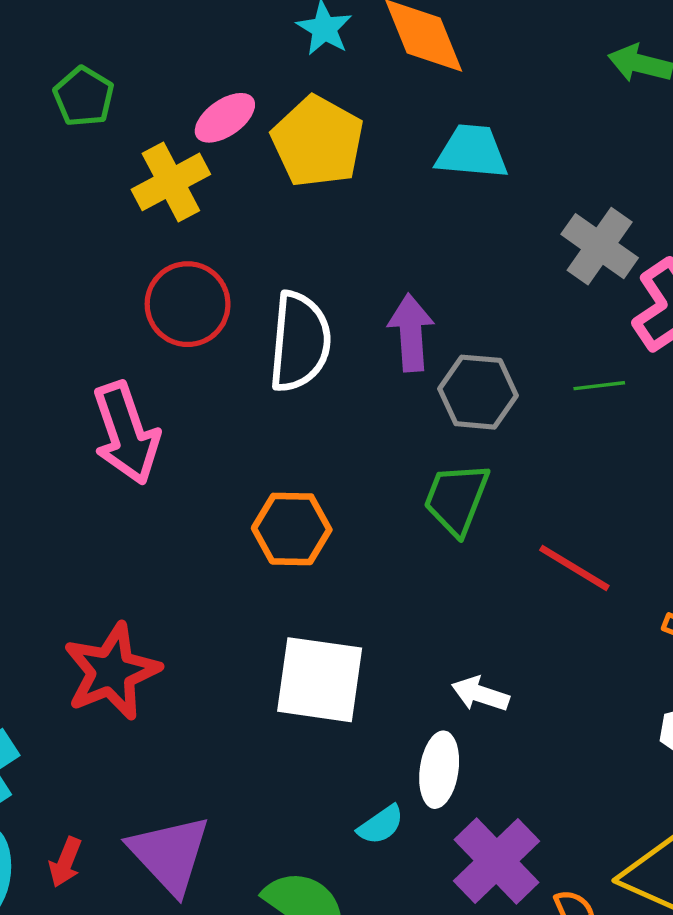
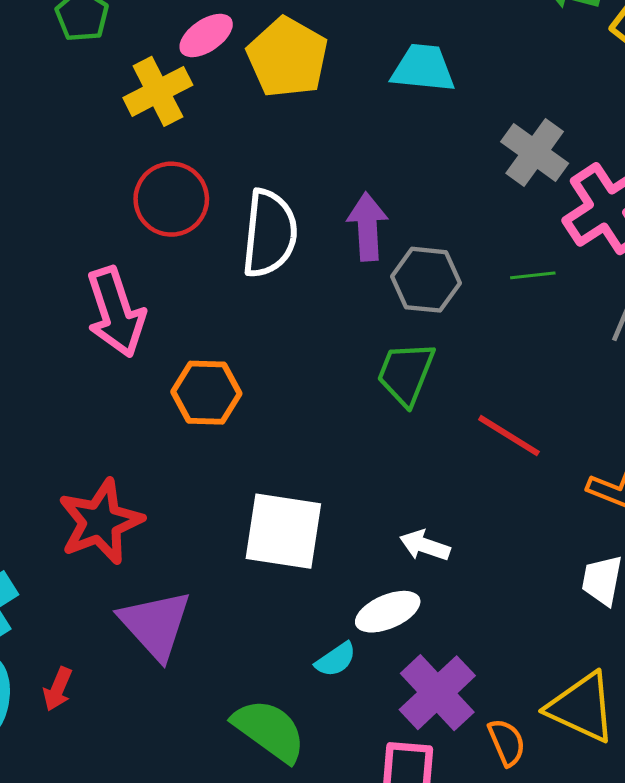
orange hexagon: (292, 529) -> (206, 393), moved
white ellipse: (439, 770) -> (388, 612), turned 58
purple triangle: (170, 854) -> (155, 625), moved

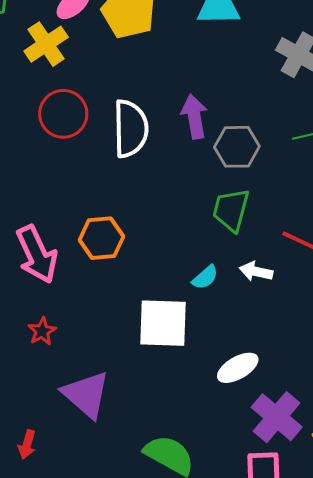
pink arrow: (116, 312) -> (37, 254), moved
red star: (101, 522) -> (42, 331), size x0.5
white arrow: (425, 546) -> (256, 271), moved
cyan semicircle: (336, 660) -> (205, 277), moved

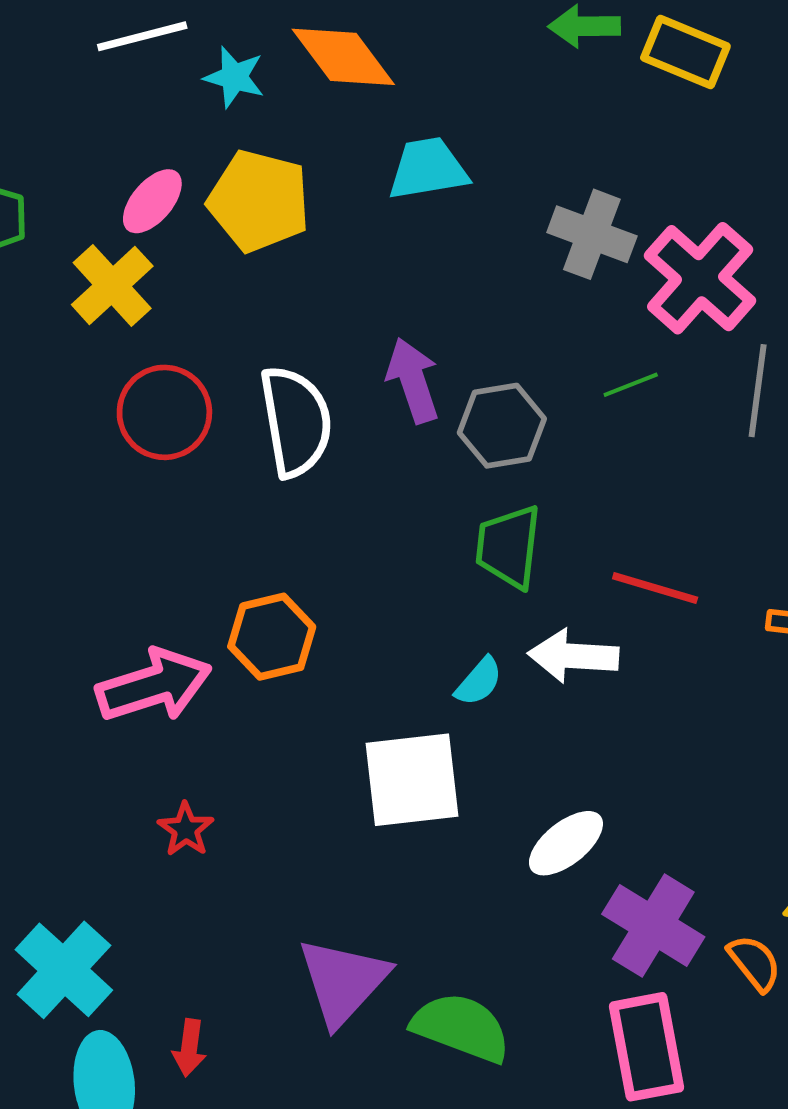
pink arrow: (37, 254) -> (154, 685), turned -74
white arrow: (256, 271) -> (573, 656), size x1.4
purple triangle: (86, 394) -> (343, 981), moved, turned 40

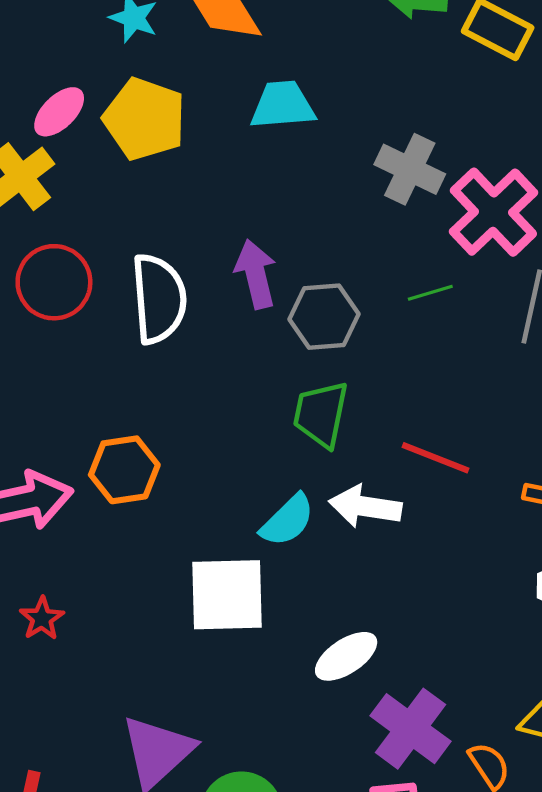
cyan semicircle: (479, 681) -> (287, 520), size x1.4

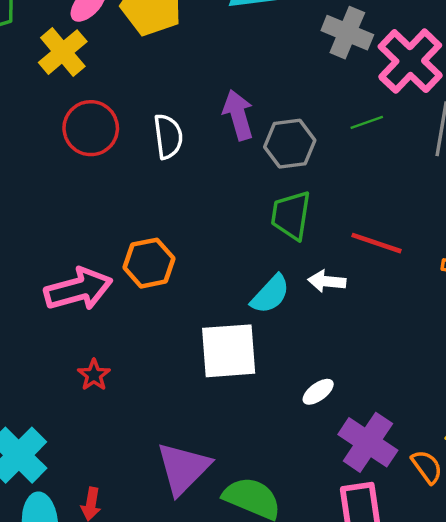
white semicircle: (159, 299) -> (168, 136), size x0.7
white arrow: (365, 507) -> (327, 281), size x0.7
white ellipse: (346, 656) -> (318, 392), size x0.7

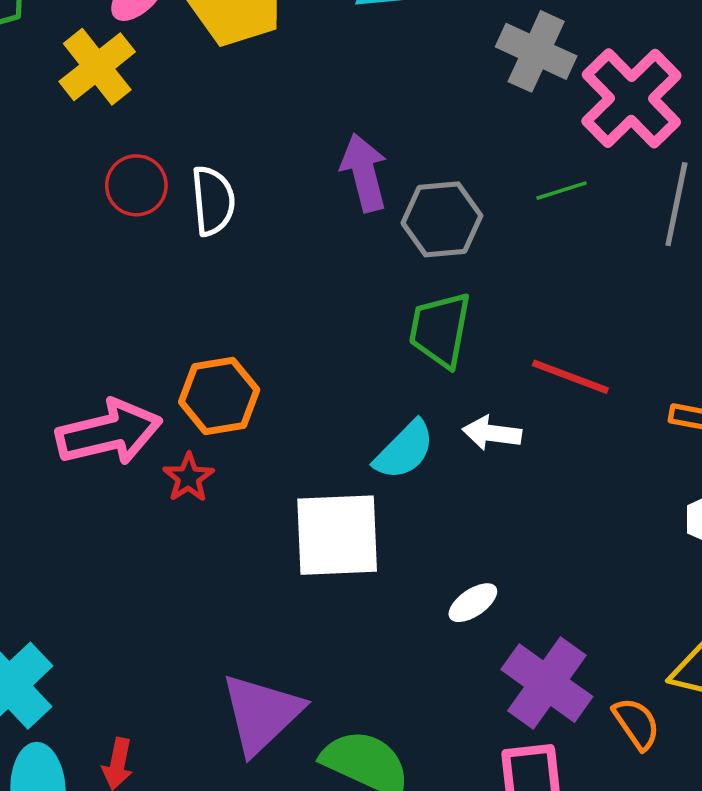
red circle: (91, 128) -> (136, 185), size x0.7
white semicircle: (168, 136) -> (213, 201), moved
red star: (94, 375) -> (188, 478), moved

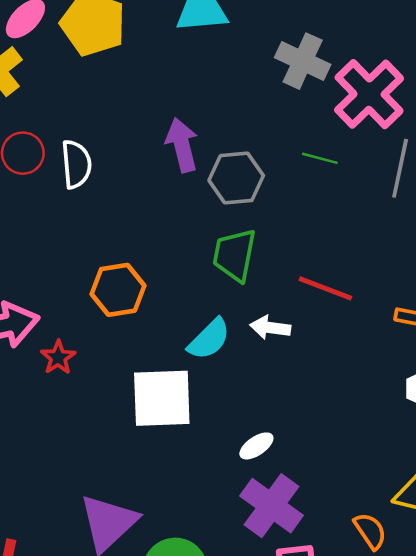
green line: (562, 191) -> (320, 158), turned 32
orange hexagon: (219, 396) -> (118, 290), moved
purple cross: (547, 683) -> (272, 506), moved

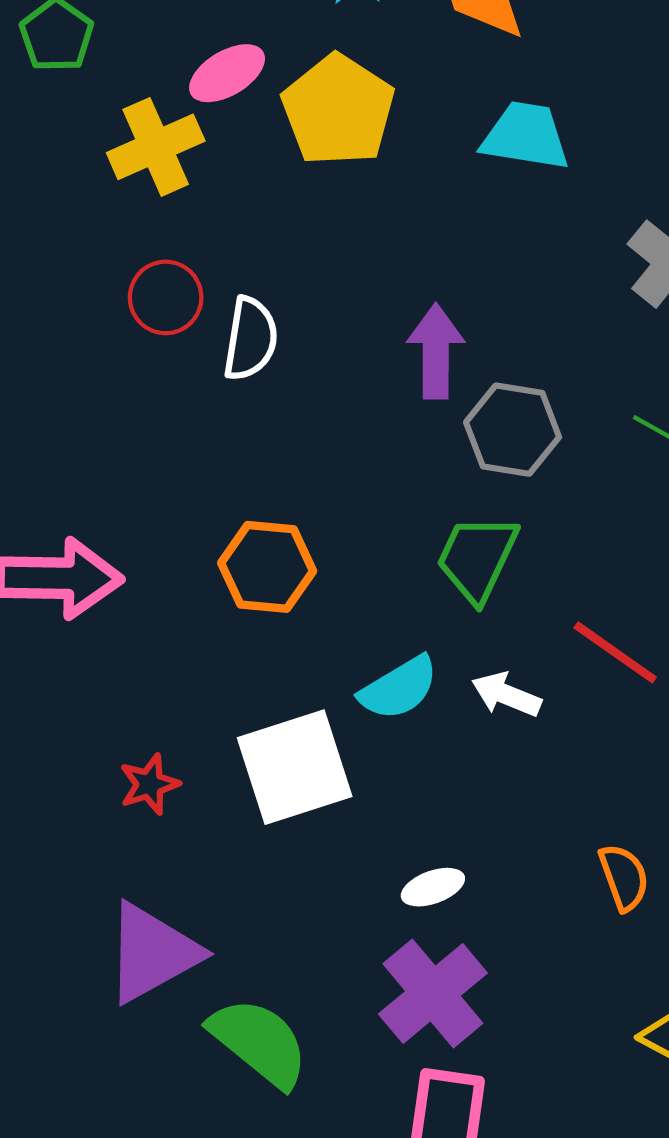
red star: (58, 357) -> (149, 784), moved
white square: (162, 398) -> (295, 767), turned -30
orange semicircle: (370, 531) -> (624, 877), moved

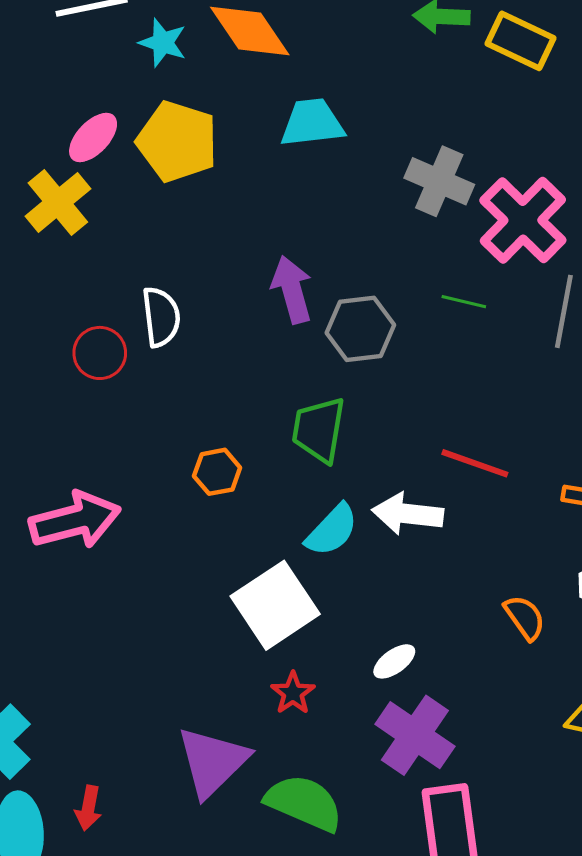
red circle: (166, 297) -> (100, 353), moved
green trapezoid: (477, 558) -> (319, 430), moved
orange hexagon: (267, 567) -> (217, 472), size x0.7
white arrow: (506, 695) -> (408, 514), size x1.4
red star: (149, 784) -> (293, 693), moved

